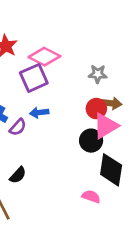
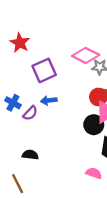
pink diamond: (44, 57) -> (86, 55), moved
black semicircle: (18, 175) -> (30, 155), turned -126

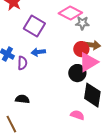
purple square: (44, 70) -> (34, 26), turned -35
purple semicircle: (30, 113) -> (22, 63), turned -40

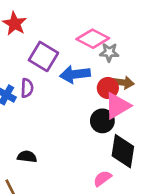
blue arrow: (38, 52) -> (75, 74), moved, size x1.5
purple semicircle: (22, 63) -> (27, 88), moved
pink semicircle: (77, 115) -> (102, 178), turned -56

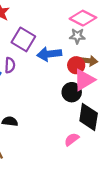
pink diamond: (93, 39) -> (83, 18), moved

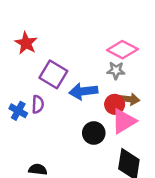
black circle: (72, 92) -> (94, 133), moved

